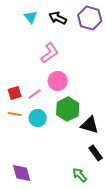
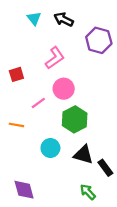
purple hexagon: (90, 18) -> (99, 40), moved
red square: (15, 93) -> (16, 74), moved
cyan circle: (38, 118) -> (50, 148), moved
black triangle: (90, 125) -> (83, 155), moved

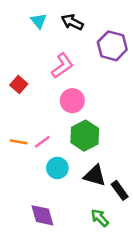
red square: (16, 74) -> (19, 84), turned -32
pink line: (38, 103) -> (42, 142), moved
purple diamond: (24, 190) -> (42, 215), moved

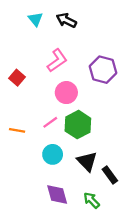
purple hexagon: (112, 46) -> (103, 70), moved
pink line: (42, 142) -> (50, 122), moved
black triangle: (95, 175) -> (87, 161), turned 30
purple diamond: (42, 215) -> (57, 195), moved

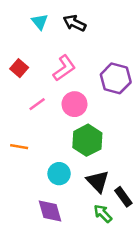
red square: (17, 78) -> (19, 68), moved
pink line: (50, 122) -> (37, 104), moved
purple diamond: (57, 195) -> (50, 211), moved
green arrow: (92, 200) -> (103, 214), moved

